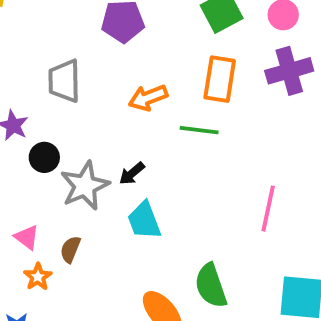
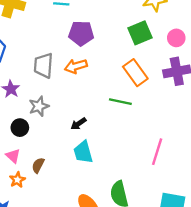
orange rectangle: (220, 79) -> (135, 73), turned -50
orange arrow: (148, 98) -> (76, 66), moved
black circle: (44, 157) -> (20, 128), moved
gray star: (85, 186) -> (39, 106), moved, size x0.7

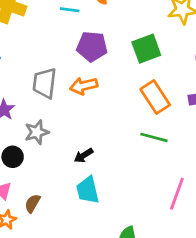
green square: (140, 33) -> (146, 49), moved
green line: (120, 102) -> (154, 137), moved

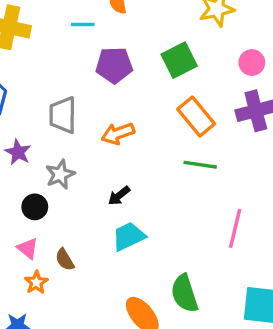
orange arrow: (84, 86) -> (118, 134), moved
cyan trapezoid: (88, 190) -> (129, 236), turned 84
brown semicircle: (32, 203) -> (65, 260), turned -54

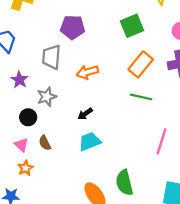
purple pentagon: (114, 65) -> (73, 27), moved
orange rectangle: (196, 117) -> (141, 64), turned 75
brown semicircle: (65, 260) -> (45, 143), moved

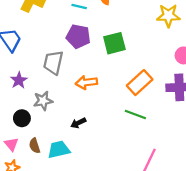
green square: (132, 26) -> (114, 43), moved
cyan trapezoid: (90, 142) -> (59, 149), moved

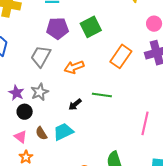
gray trapezoid: (53, 63) -> (41, 56), turned 30
purple star: (19, 80) -> (16, 93), moved
green line: (135, 114) -> (102, 95), moved

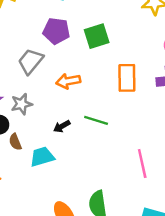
orange rectangle: (121, 56) -> (127, 78), turned -45
pink line: (145, 123) -> (142, 164), turned -35
brown semicircle: (41, 133) -> (15, 142), moved

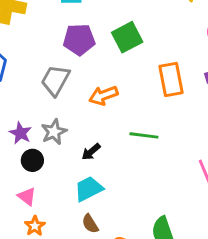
black arrow: (62, 126) -> (91, 152), moved
brown semicircle: (15, 142) -> (90, 224), moved

